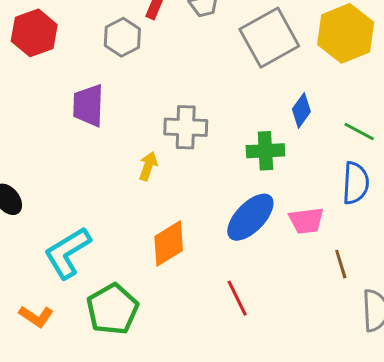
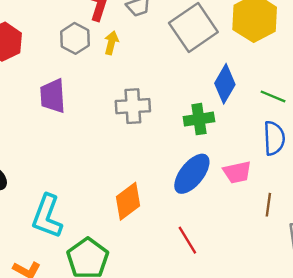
blue diamond: (301, 110) -> (225, 84), size x1.4
yellow arrow: (148, 166) -> (111, 43), moved
cyan L-shape: (67, 253) -> (47, 216), turned -33
brown line: (341, 264) -> (268, 205), turned 30

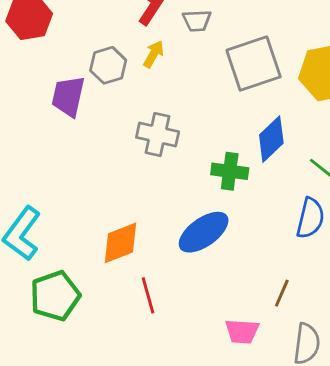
gray hexagon: (75, 38) -> (108, 65), moved
pink trapezoid: (237, 172) -> (242, 331), moved
red line: (187, 240) -> (148, 295), moved

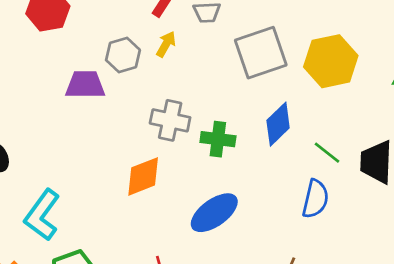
purple trapezoid: (68, 96) -> (85, 85), turned 78
green cross: (230, 171) -> (218, 139), moved
orange diamond: (121, 243) -> (143, 176), moved

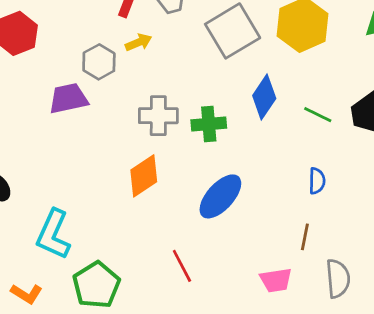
yellow arrow: (166, 44) -> (139, 42), turned 50
blue semicircle: (315, 199) -> (317, 181), moved, size x0.7

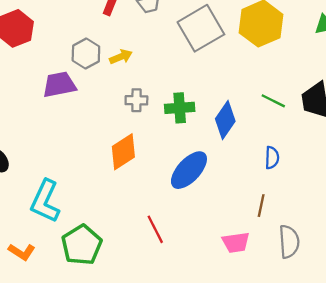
yellow arrow: (139, 42) -> (121, 57), moved
blue diamond: (264, 97) -> (225, 120), moved
gray cross: (158, 116) -> (136, 100), size x0.7

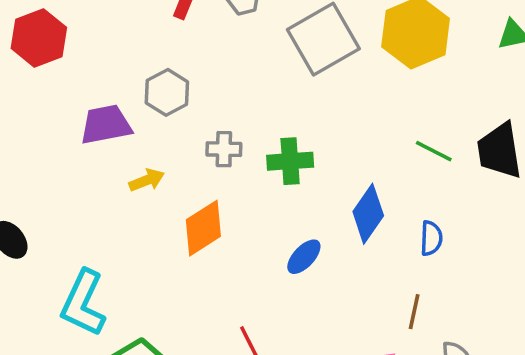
gray hexagon: (86, 54) -> (167, 92), moved
yellow arrow: (121, 57) -> (147, 180), moved
blue diamond: (225, 120) -> (368, 214), moved
blue ellipse: (189, 170) -> (304, 257), size x0.6

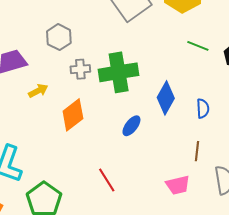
gray hexagon: (167, 92) -> (59, 37), moved
green line: (434, 151) -> (198, 46), moved
green cross: (290, 161) -> (119, 72), size x1.5

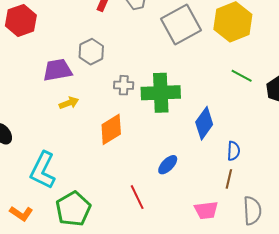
gray hexagon: (59, 37) -> (91, 52), moved
yellow arrow: (38, 91) -> (69, 103), moved
blue semicircle: (203, 108) -> (234, 151), moved
blue ellipse: (131, 126) -> (168, 165), moved

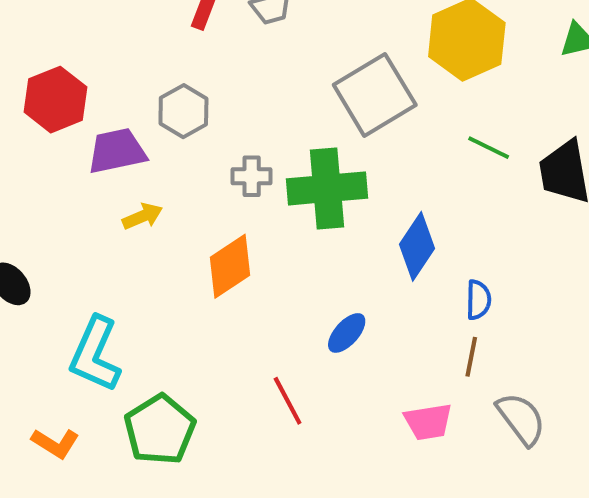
red hexagon: (21, 20) -> (56, 100), moved
gray square: (181, 25) -> (375, 95), moved
gray semicircle: (252, 211) -> (521, 419), turned -32

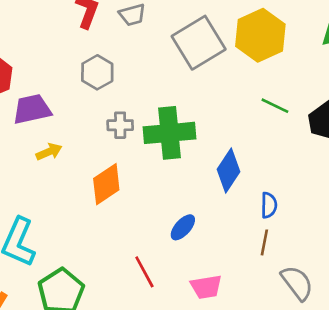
gray square: (375, 95) -> (199, 43), moved
gray hexagon: (183, 111) -> (97, 72), moved
pink trapezoid: (428, 422) -> (206, 287), moved

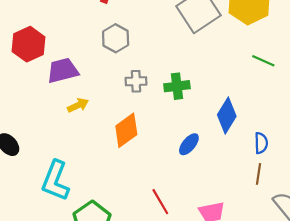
green cross: (169, 133) -> (177, 86), size x0.6
blue ellipse: (183, 227) -> (189, 144), moved

